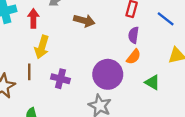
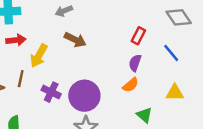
red arrow: (33, 18) -> (16, 40), moved, turned 72
brown arrow: (84, 21) -> (75, 40), moved
purple circle: (108, 74) -> (84, 96), moved

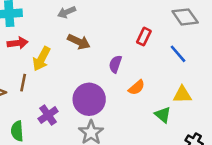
purple semicircle: (135, 63) -> (115, 64), moved
purple cross: (51, 92) -> (48, 115), moved, turned 30
green triangle: (144, 115) -> (163, 115), moved

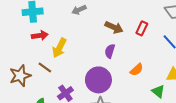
brown arrow: (79, 42) -> (114, 27), moved
purple semicircle: (115, 64) -> (110, 51), moved
brown line: (23, 83) -> (45, 67), turned -64

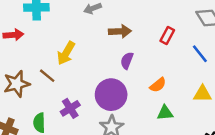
brown arrow: (114, 27) -> (120, 31), moved, turned -30
red arrow: (40, 35) -> (13, 35), moved
green triangle: (158, 91) -> (165, 113), moved, turned -48

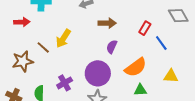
blue line: (200, 54) -> (161, 43), moved
brown line: (47, 76) -> (43, 47), moved
orange semicircle: (158, 85) -> (136, 67), size x1.6

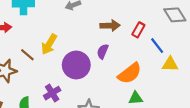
brown arrow: (107, 23) -> (110, 26), moved
purple circle: (98, 73) -> (76, 65), moved
yellow triangle: (171, 76) -> (170, 64), moved

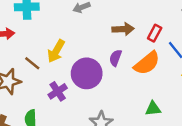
orange semicircle: (130, 73) -> (147, 63), moved
purple cross: (52, 93) -> (58, 91), moved

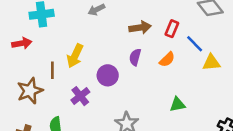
brown line: (32, 63) -> (52, 70), turned 56
orange semicircle: (147, 63) -> (167, 59), size x0.6
purple circle: (87, 73) -> (108, 75), size x0.7

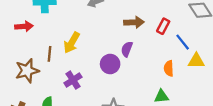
orange semicircle: (167, 59) -> (169, 68), moved, turned 126
purple circle: (108, 75) -> (110, 64), moved

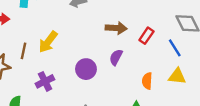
blue line: (183, 42) -> (175, 48), moved
purple semicircle: (127, 49) -> (116, 57), moved

